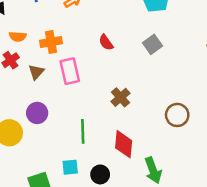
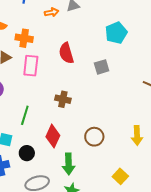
red semicircle: (106, 42) -> (66, 53), size x1.5
brown cross: (120, 97) -> (63, 99), turned 35
brown circle: (177, 115) -> (94, 137), moved

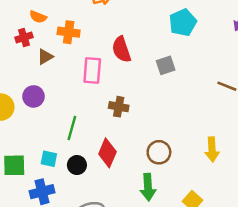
pink rectangle: (31, 66) -> (92, 71), moved
black circle: (27, 153) -> (77, 165), moved
green arrow: (69, 164) -> (148, 187), moved

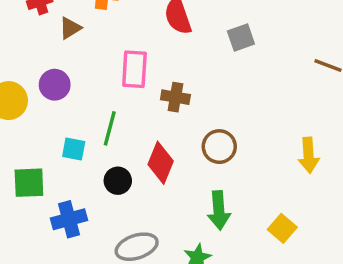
pink rectangle: (92, 71) -> (134, 69), moved
brown circle: (159, 152) -> (219, 147), moved
cyan square: (49, 159) -> (74, 149), moved

